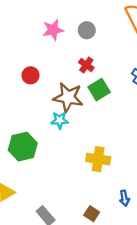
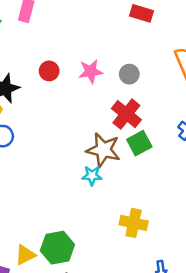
red cross: (86, 65) -> (126, 114), size x1.6
red circle: (30, 75) -> (49, 71), moved
green hexagon: (23, 147) -> (57, 248), moved

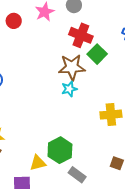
yellow triangle: (25, 255) -> (38, 163), turned 30

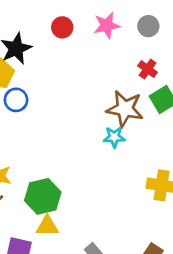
red cross: (81, 35) -> (148, 69), size x0.6
green hexagon: (60, 150) -> (43, 196), moved

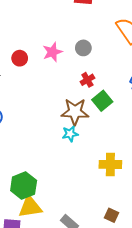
red cross: (148, 69) -> (87, 80), turned 32
yellow triangle: (47, 226) -> (30, 207), size x1.4

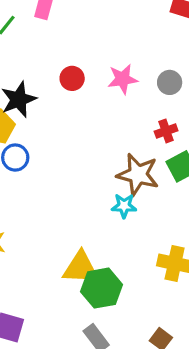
green hexagon: (24, 186) -> (102, 288), moved
yellow triangle: (30, 207) -> (81, 268), moved

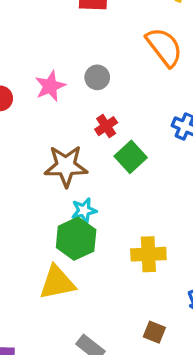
brown star: (138, 175) -> (66, 166), moved
green hexagon: (102, 288) -> (76, 239), moved

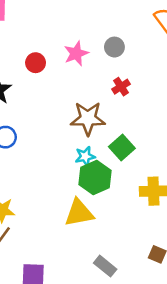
green square: (131, 157) -> (122, 148), moved
cyan star: (84, 210) -> (85, 156), moved

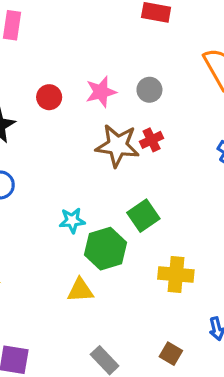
brown star: (88, 118) -> (117, 146), moved
cyan star: (85, 156) -> (72, 220), moved
yellow triangle: (79, 213) -> (80, 290), size x0.7

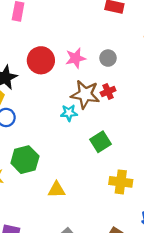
red circle: (49, 97) -> (41, 60), size x1.6
cyan star: (72, 220) -> (69, 113), moved
green hexagon: (105, 249) -> (25, 160), moved

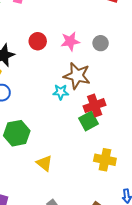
red circle: (41, 60) -> (38, 41), size x0.7
red cross: (108, 92) -> (95, 106), moved, size x1.5
yellow triangle: (57, 190) -> (44, 163), turned 36

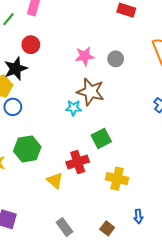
red circle: (38, 41) -> (31, 45), moved
red cross: (95, 106) -> (78, 162), moved

